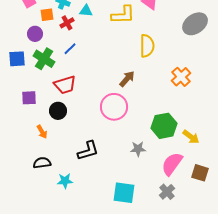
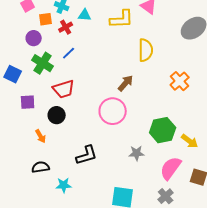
blue square: (17, 59) -> (13, 74), moved, turned 30

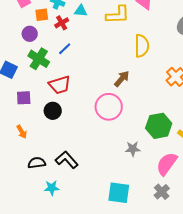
orange arrow: (41, 136) -> (22, 132), moved
black L-shape: (87, 155) -> (67, 160), moved, turned -115
cyan star: (64, 185) -> (52, 188), moved

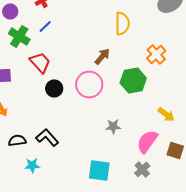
red trapezoid: (60, 85) -> (40, 62), turned -115
black circle: (53, 111) -> (54, 88), moved
green hexagon: (159, 126) -> (133, 80), moved

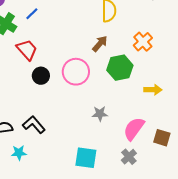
brown arrow: (102, 56) -> (100, 44), moved
yellow arrow: (166, 114) -> (153, 90), moved, turned -36

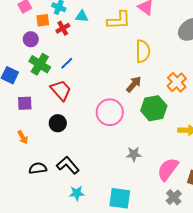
blue line: (32, 14) -> (67, 63), moved
black circle: (41, 76) -> (58, 123), moved
cyan star: (19, 153) -> (77, 193), moved
gray cross: (129, 157) -> (174, 197), moved

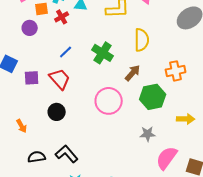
green cross: (40, 64) -> (103, 53), moved
orange cross: (177, 82) -> (176, 71), turned 30
purple square: (25, 103) -> (32, 78), moved
gray star: (134, 154) -> (148, 134), moved

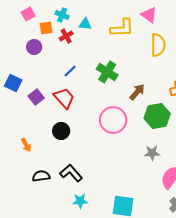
yellow semicircle: (142, 40) -> (158, 45), moved
purple square: (32, 78) -> (36, 97), turned -35

